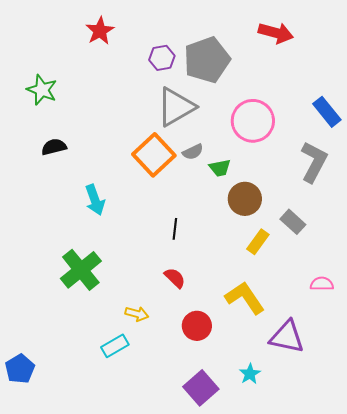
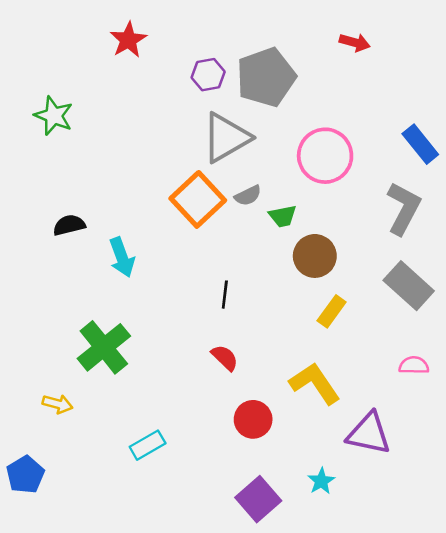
red arrow: (276, 33) -> (355, 42), size x0.7
black semicircle: (54, 147) -> (69, 225), moved
gray rectangle: (293, 222) -> (409, 286), moved, size x1.5
yellow arrow: (137, 314) -> (58, 404), moved

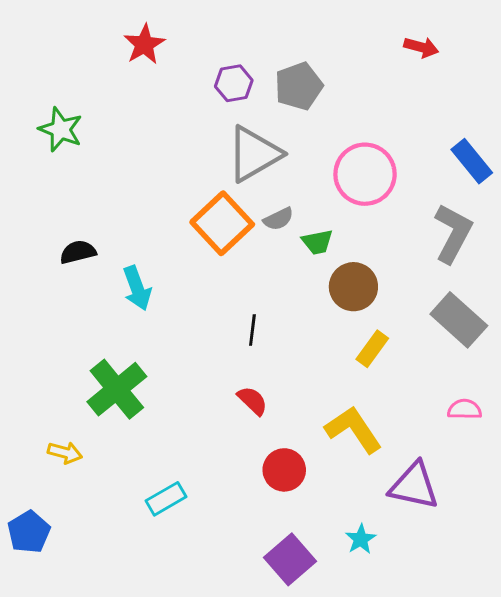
red arrow: (355, 42) -> (421, 47), moved
gray pentagon: (266, 77) -> (299, 86), size x0.7

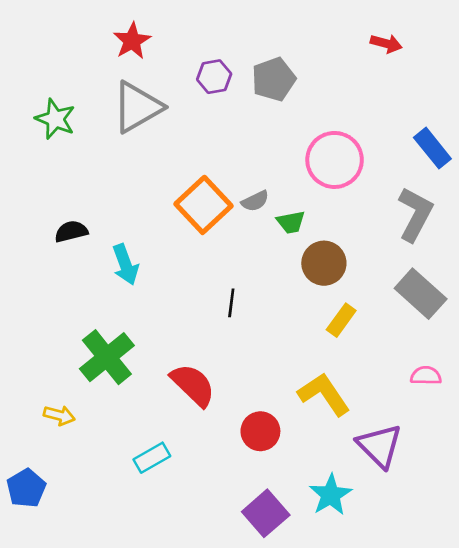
gray triangle: (254, 154) -> (137, 107), moved
red semicircle: (252, 401) -> (193, 385), moved, size x1.6
purple triangle: (414, 486) -> (380, 446), turned 33
cyan star: (361, 539) -> (331, 495), size x1.5

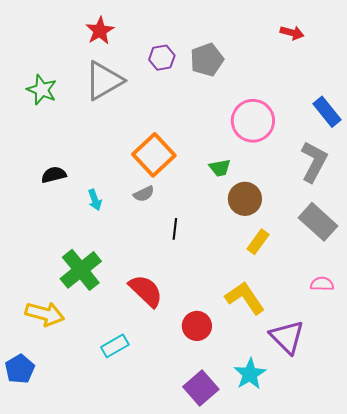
gray semicircle: (255, 201) -> (144, 194), moved
cyan arrow: (125, 265) -> (95, 200), size x0.7
yellow arrow: (59, 415) -> (45, 314), size x1.6

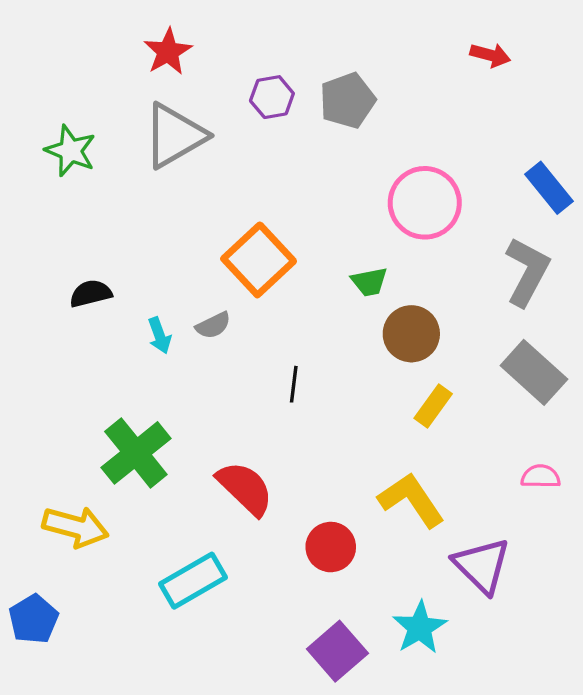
gray semicircle: (144, 194) -> (213, 325), moved
cyan rectangle: (115, 346) -> (193, 581), size x1.4

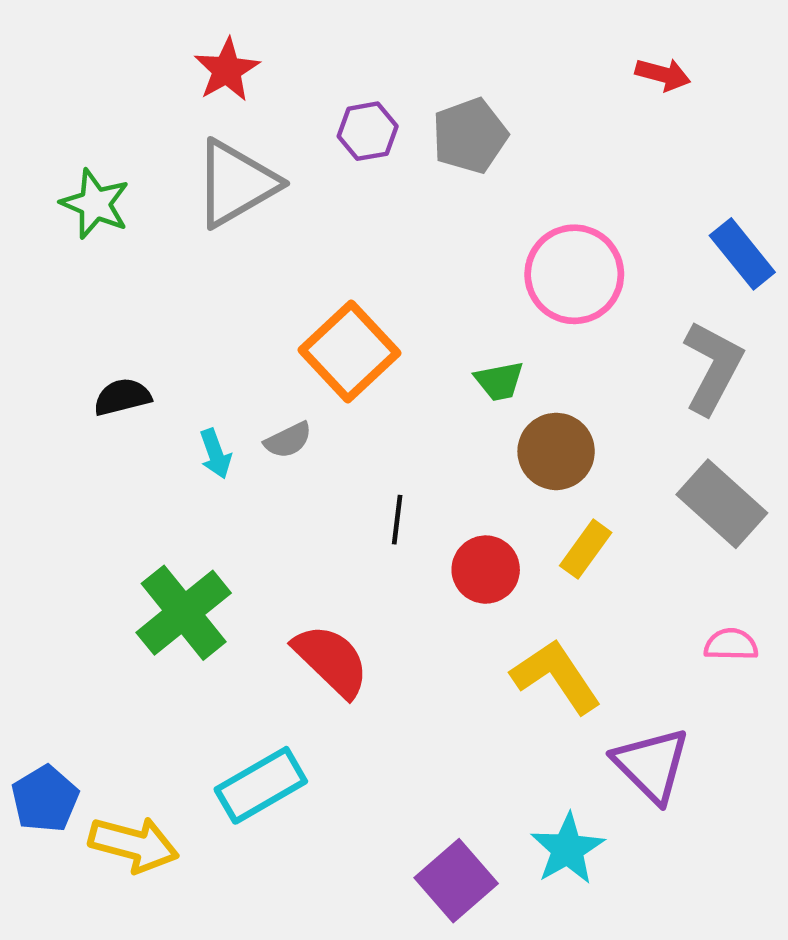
yellow arrow: (76, 527) -> (134, 844), moved
red circle: (331, 547) -> (486, 570), moved
blue pentagon: (34, 619) -> (45, 799), moved

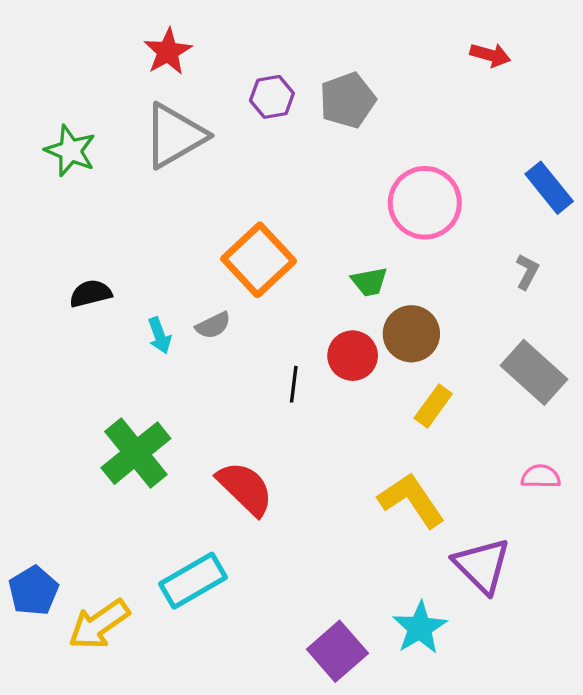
gray L-shape: (713, 367) -> (527, 272), size x0.5
red circle: (486, 570) -> (353, 356), moved
yellow arrow: (134, 844) -> (99, 624), turned 130

